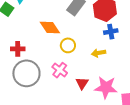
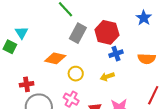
orange diamond: (50, 28) -> (55, 58), turned -35

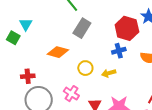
red hexagon: (107, 32) -> (127, 28), moved
yellow circle: (76, 74) -> (85, 68), moved

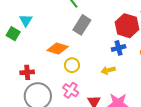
yellow circle: (85, 68) -> (72, 65), moved

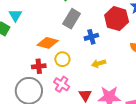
blue cross: (119, 48) -> (91, 37), moved
red cross: (27, 72) -> (39, 66), moved

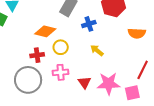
yellow arrow: (99, 63) -> (97, 50), turned 56
pink cross: (62, 84) -> (61, 72), turned -35

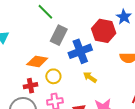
blue cross: (89, 24) -> (80, 51), size x1.6

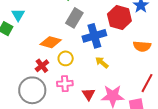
red cross: (31, 86) -> (42, 66), turned -32

